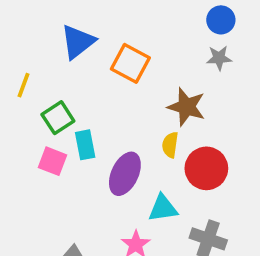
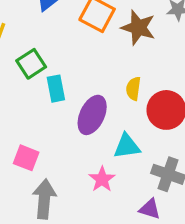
brown star: (186, 107) -> (138, 28), moved
pink square: (52, 161) -> (26, 158), moved

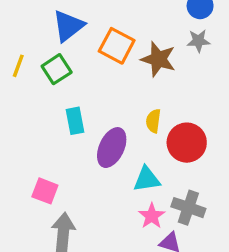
green square: (31, 64) -> (57, 69), moved
pink star: (102, 179) -> (152, 216), moved

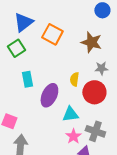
gray star: (198, 41) -> (101, 68), moved
brown star: (158, 59) -> (91, 42), moved

